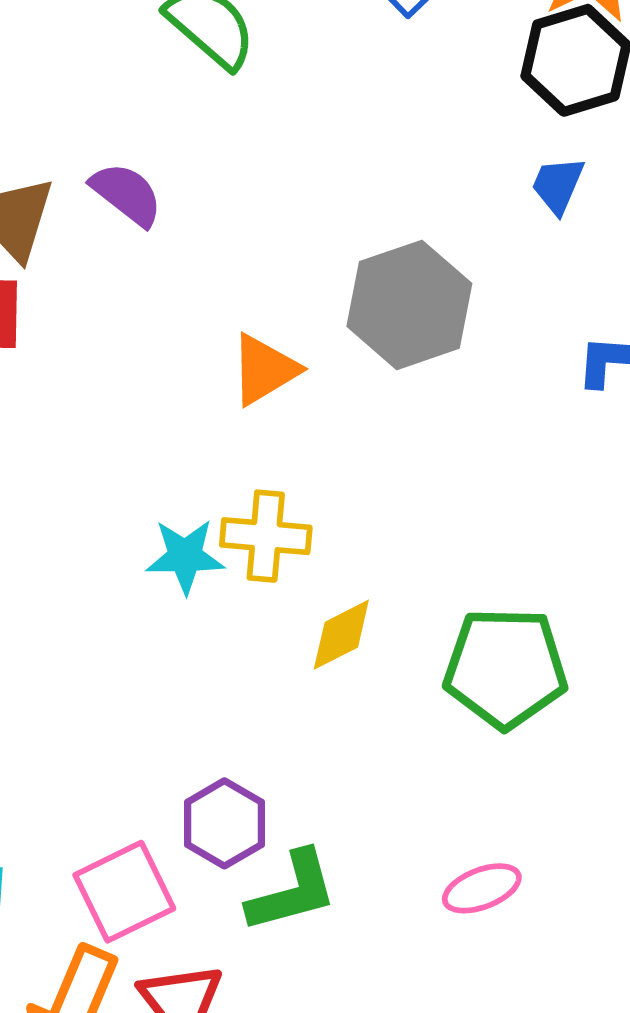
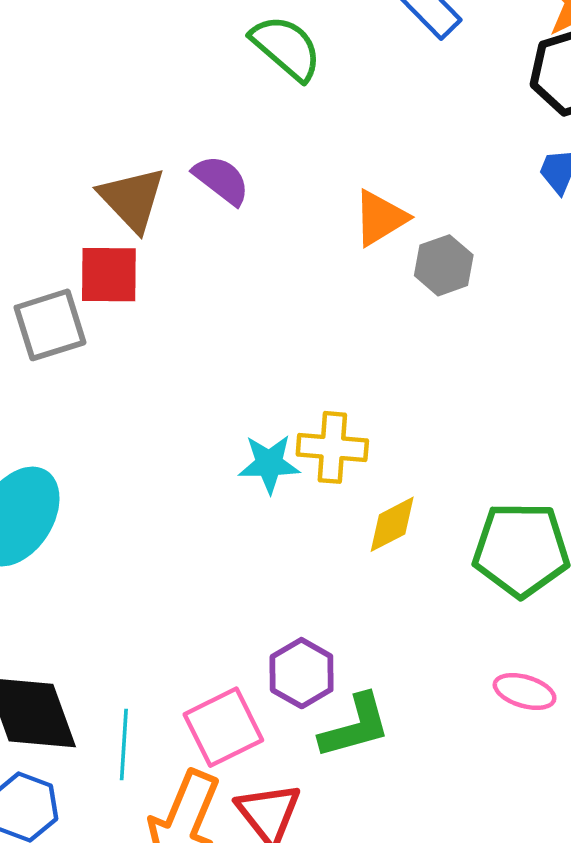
gray hexagon: (409, 305) -> (444, 265), size x0.6
orange triangle: (264, 370) -> (380, 218), moved
pink ellipse: (482, 888) -> (525, 691), moved, turned 38

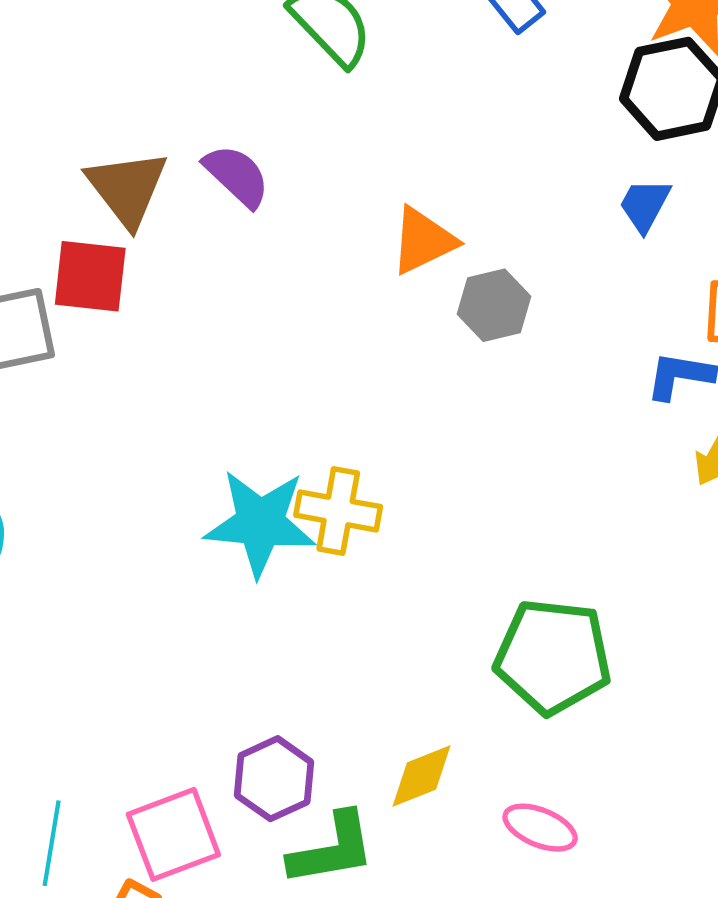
cyan star: (269, 464) -> (260, 523), size x1.5
yellow diamond: (392, 524) -> (421, 776), moved

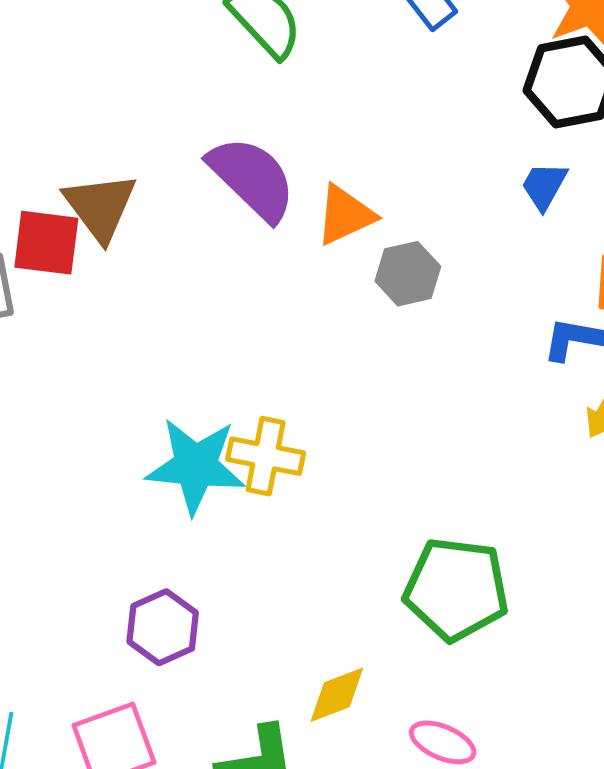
purple semicircle: (237, 176) -> (252, 178), moved, size x1.5
brown triangle: (127, 188) -> (100, 207), moved
purple hexagon: (274, 779) -> (163, 627), moved

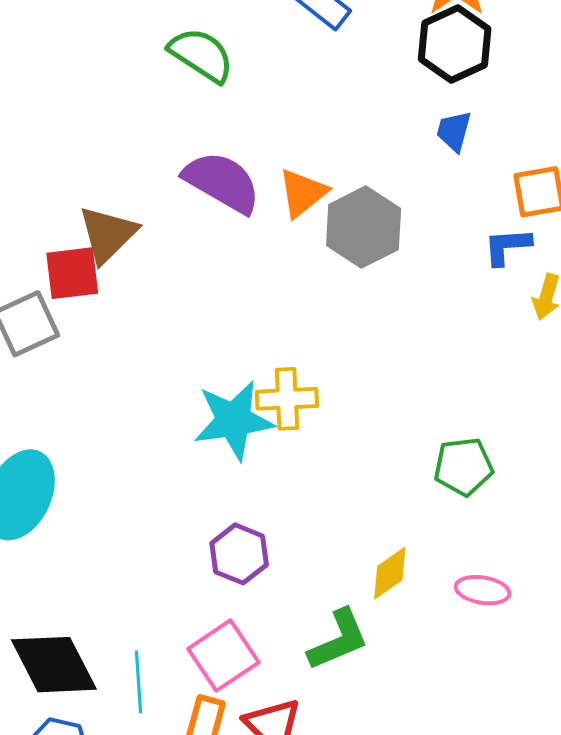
brown triangle: (100, 207) -> (108, 234), turned 36
gray hexagon: (408, 274) -> (364, 227), size x1.5
green pentagon: (456, 589) -> (463, 467), size x0.7

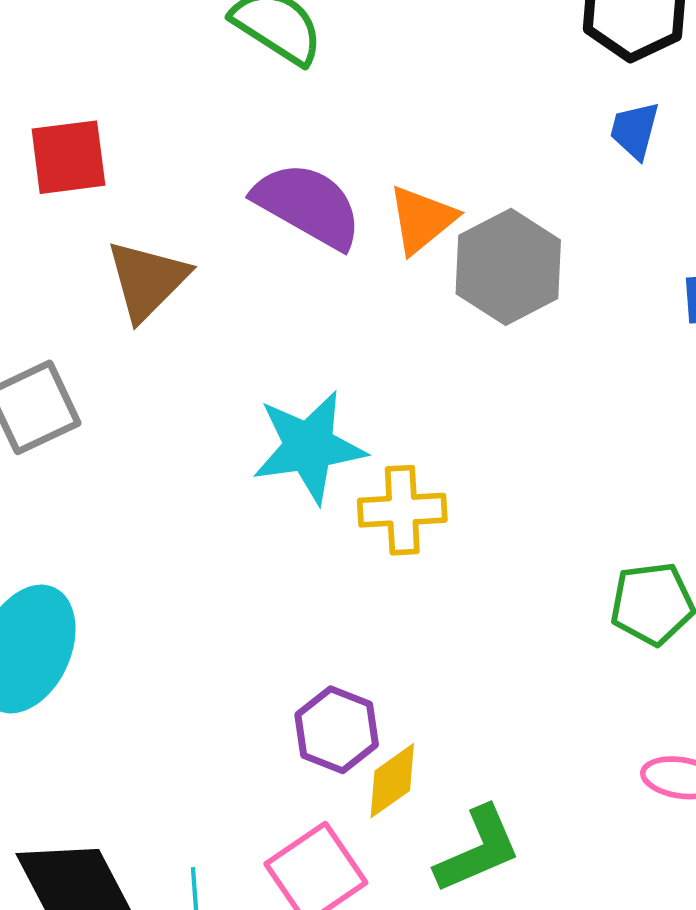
red square: (72, 273) -> (68, 157), moved
cyan star: (234, 420) -> (309, 447), moved
yellow diamond: (390, 573) -> (392, 781), moved

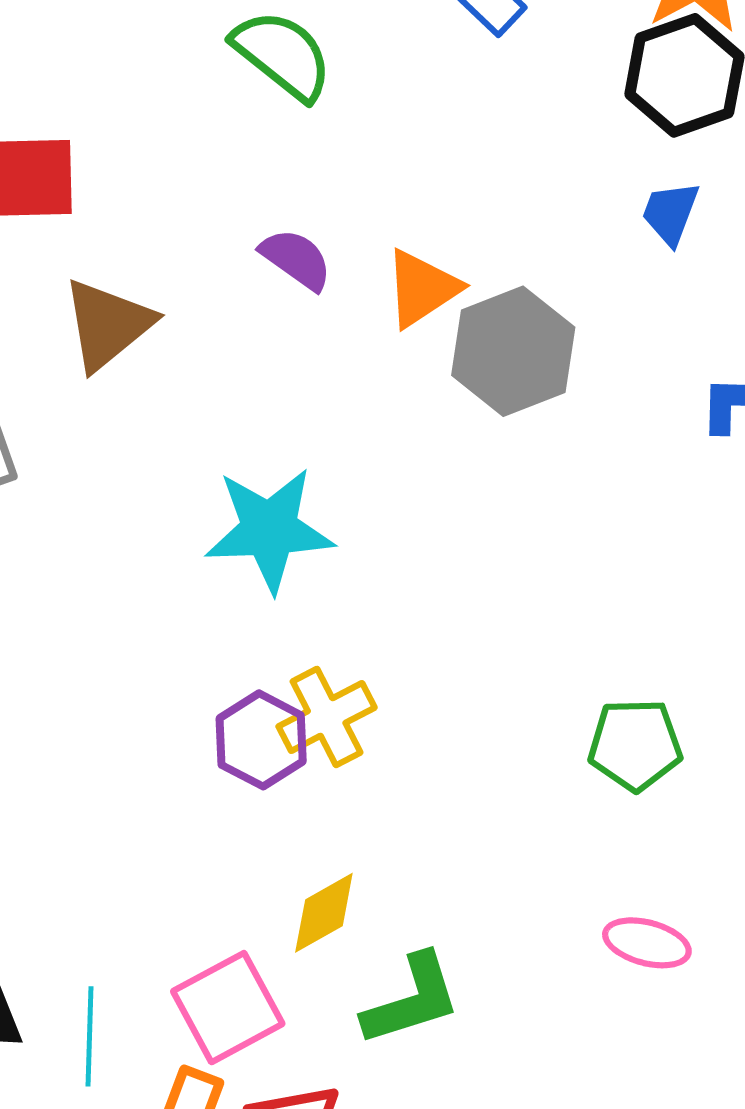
purple semicircle: (308, 205) -> (296, 259), size x0.6
yellow cross: (402, 510) -> (327, 717), moved, turned -30
purple hexagon: (337, 730) -> (261, 740), moved

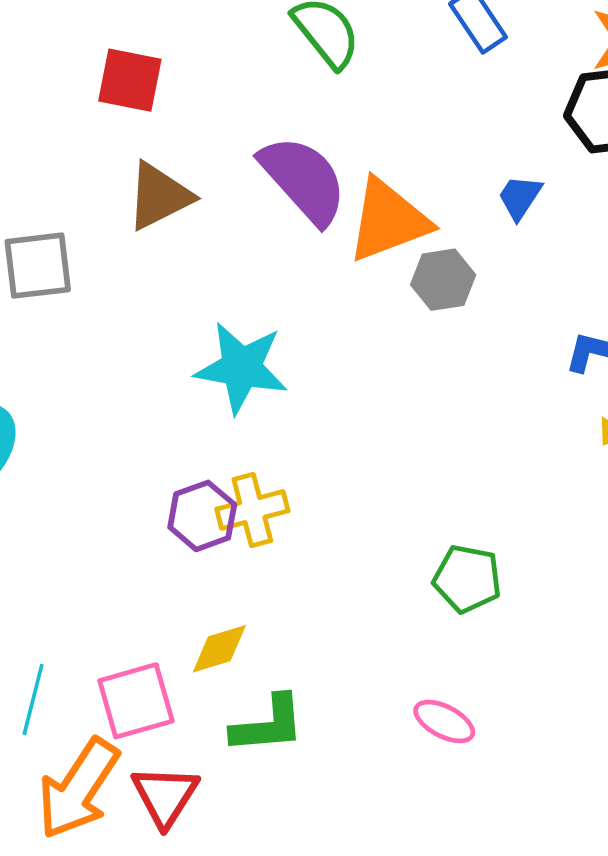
blue trapezoid: (670, 213) -> (520, 197), moved
purple semicircle: (296, 259) -> (303, 180), size x1.8
orange triangle: (422, 288) -> (388, 220), size x1.5
gray hexagon: (513, 351) -> (443, 280), size x0.7

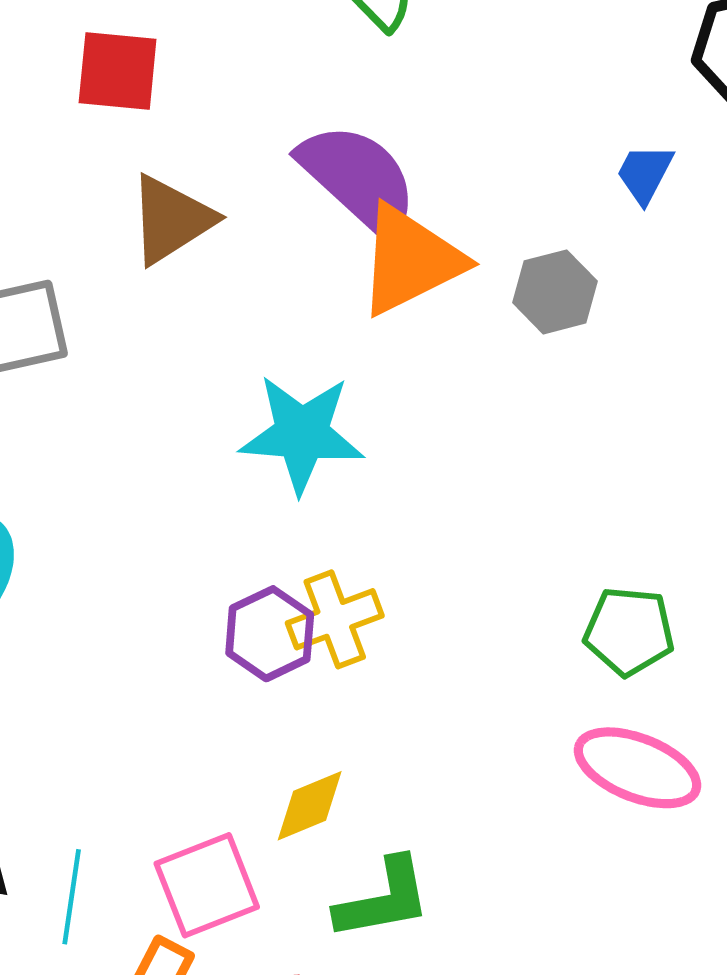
orange triangle: (388, 220) -> (410, 260), moved
green pentagon: (467, 579) -> (629, 631), moved
pink ellipse: (444, 721) -> (638, 768), moved, size x1.5

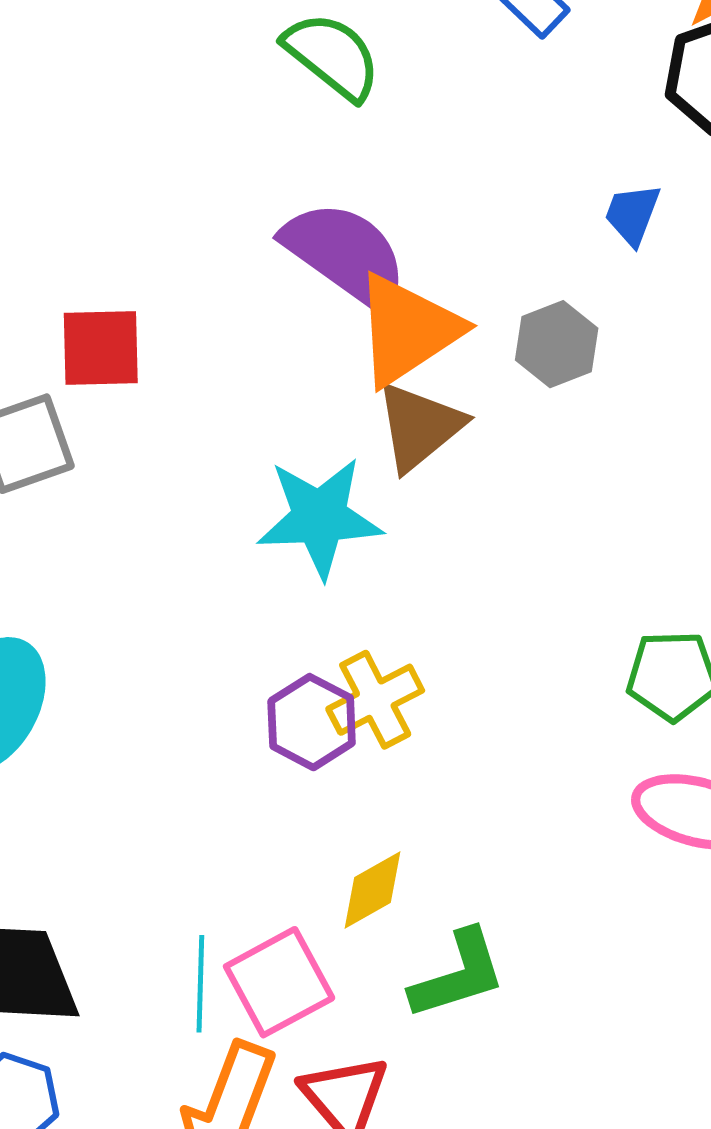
red square: (118, 71) -> (101, 348), moved
brown triangle: (171, 220) -> (419, 426), moved
cyan line: (72, 897) -> (200, 984), moved

